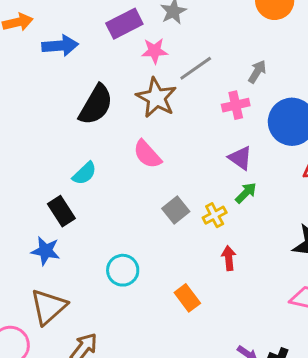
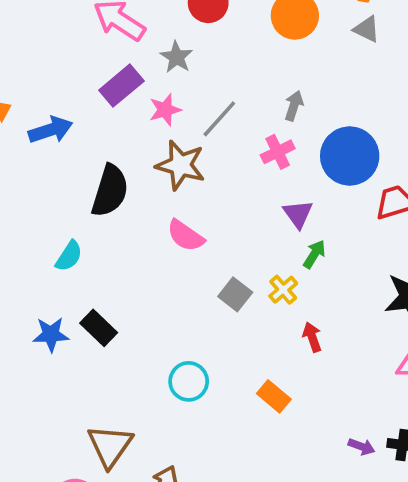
purple triangle: (240, 158) -> (298, 214), turned 32
cyan semicircle: (85, 173) -> (69, 256), moved
blue star: (46, 251) -> (51, 334), moved

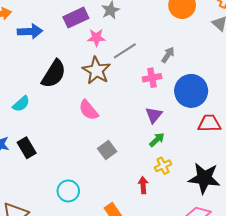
yellow cross: (283, 290) -> (163, 166), moved

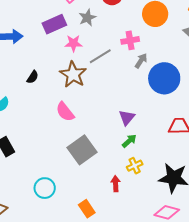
black semicircle: (54, 74) -> (33, 77), size x0.5
pink cross: (152, 78) -> (130, 40), moved
blue circle: (191, 91) -> (164, 78), moved
gray square: (107, 150) -> (82, 150), size x1.6

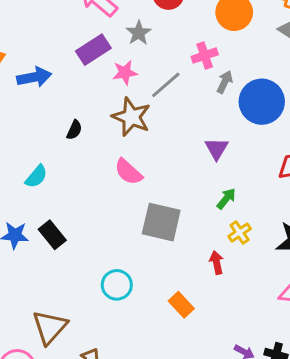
purple triangle: (127, 117) -> (217, 149), moved
gray square: (82, 150) -> (161, 222), turned -32

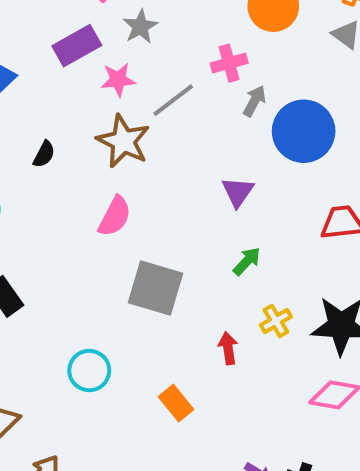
pink semicircle: (128, 172) -> (115, 216), turned -108
yellow cross: (240, 233) -> (276, 321), moved

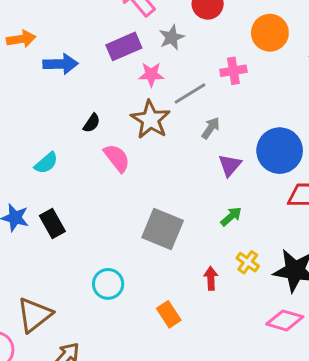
gray arrow: (254, 101) -> (211, 128), moved
blue circle: (304, 131) -> (280, 151), moved
pink semicircle: (115, 216) -> (117, 158), moved, turned -72
yellow cross: (276, 321) -> (248, 262), turned -30

